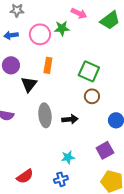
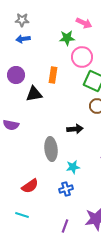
pink circle: (40, 34) -> (82, 57), moved
blue arrow: (11, 35) -> (23, 39), moved
black triangle: (29, 84) -> (34, 94), turned 42
gray ellipse: (45, 115) -> (51, 149), moved

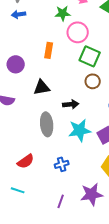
purple circle: (16, 75) -> (16, 64), moved
black triangle: (34, 94) -> (42, 87), moved
cyan star: (73, 167) -> (80, 130), moved, size x1.6

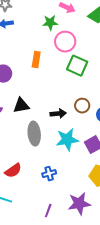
brown circle: (93, 81) -> (82, 106), moved
black triangle: (42, 87) -> (21, 106), moved

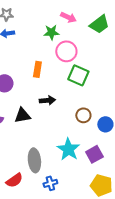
black arrow: (58, 114) -> (47, 100), moved
gray ellipse: (34, 134) -> (34, 160), moved
cyan star: (67, 140) -> (68, 149), turned -30

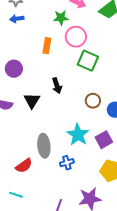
orange rectangle: (37, 69) -> (47, 46), moved
black arrow: (47, 100) -> (57, 86), turned 77
black triangle: (22, 115) -> (32, 101), turned -48
blue cross: (50, 183) -> (67, 163), moved

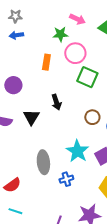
red semicircle: (24, 166) -> (12, 185), moved

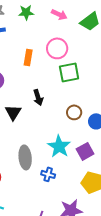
green star: (60, 34) -> (26, 12), moved
green square: (87, 77) -> (69, 72), turned -35
blue cross: (66, 179) -> (48, 174), turned 32

